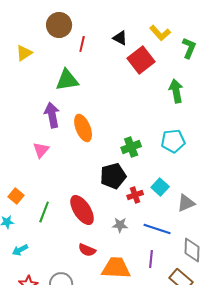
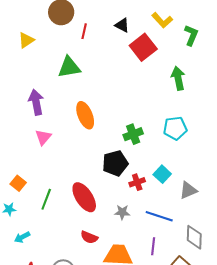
purple arrow: (52, 115) -> (36, 102), moved

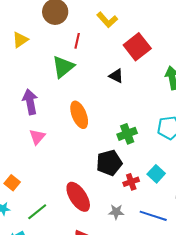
yellow L-shape: (162, 20) -> (107, 20), moved
black triangle: (122, 25) -> (116, 76), moved
red line: (84, 31) -> (77, 41), moved
green triangle: (69, 67) -> (63, 67), turned -30
green line: (46, 199) -> (37, 212), moved, turned 30

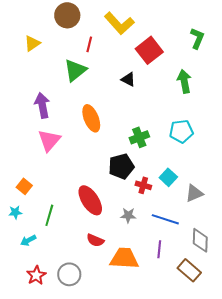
yellow L-shape: (107, 20) -> (119, 23), size x1.4
pink triangle: (37, 137) -> (49, 140), size x1.4
red cross: (131, 182) -> (143, 185), turned 35
green line: (37, 212) -> (49, 215), turned -35

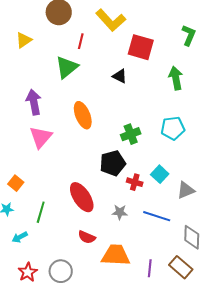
red square: (149, 50) -> (141, 47), turned -36
purple line: (159, 249) -> (150, 268), moved

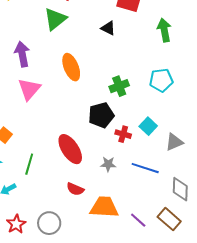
purple line: (150, 268) -> (138, 220), turned -54

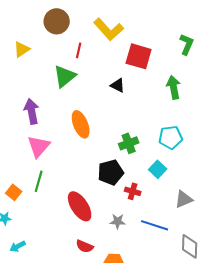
cyan square: (148, 126) -> (158, 169), moved
green line: (29, 164) -> (39, 181), moved

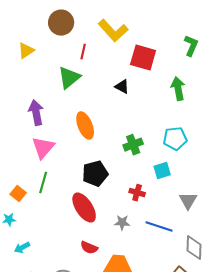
cyan square: (158, 169) -> (162, 171), turned 30
black pentagon: (111, 172) -> (95, 174), moved
gray triangle: (184, 199) -> (188, 201), turned -36

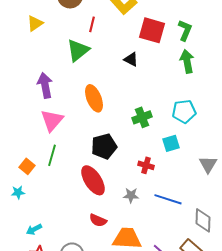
green L-shape: (191, 46) -> (185, 30), moved
gray triangle: (188, 201) -> (208, 164), moved
cyan arrow: (22, 248) -> (34, 229), moved

